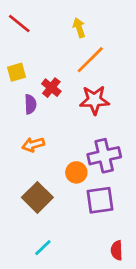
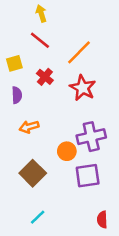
red line: (19, 24) -> (40, 40), moved
yellow arrow: (79, 28) -> (41, 13), moved
red star: (94, 100) -> (83, 88), turned 30
purple semicircle: (30, 104) -> (17, 95), moved

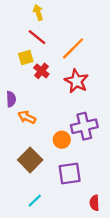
yellow square: (14, 63) -> (26, 57), moved
purple semicircle: (17, 95) -> (11, 99), moved
orange arrow: (29, 127) -> (27, 117), turned 42
purple square: (88, 176) -> (70, 174), moved

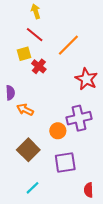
red star: (76, 81) -> (86, 79), moved

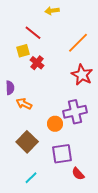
yellow arrow: (36, 11) -> (52, 11), moved, turned -80
orange line: (68, 45) -> (78, 43), moved
red semicircle: (88, 190) -> (78, 174), moved, turned -40

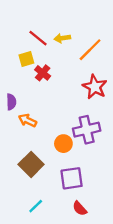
yellow arrow: (52, 11) -> (62, 38), moved
red semicircle: (78, 174) -> (80, 208), moved

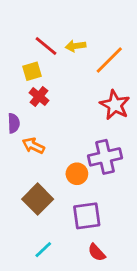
red cross: (43, 73) -> (39, 97), moved

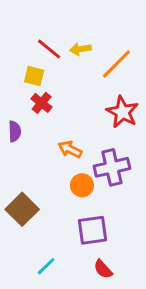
yellow square: (32, 71) -> (34, 76), turned 30
orange arrow: (33, 146) -> (70, 149), moved
brown square: (38, 199) -> (22, 209), moved

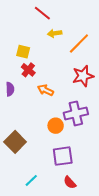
red line: (49, 49) -> (42, 13), moved
red star: (122, 112) -> (83, 76), turned 30
orange arrow: (70, 149) -> (45, 90), moved

